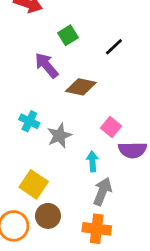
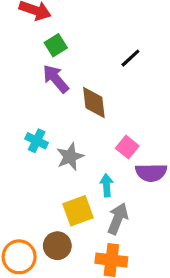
green square: (68, 35) -> (56, 45), moved
brown diamond: (81, 87) -> (94, 103), turned 72
yellow square: (34, 184) -> (78, 211), moved, turned 36

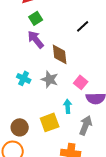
gray star: (70, 157) -> (50, 79), moved, turned -30
gray arrow: (118, 219) -> (86, 125), moved
brown circle: (57, 246) -> (20, 127), moved

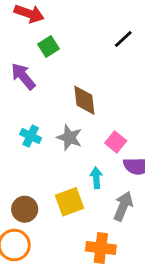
black line: (83, 26) -> (123, 39), moved
purple arrow: (36, 39) -> (23, 76), moved

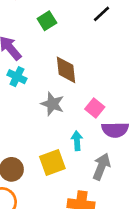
green square: (49, 46) -> (47, 21), moved
cyan cross: (31, 136) -> (17, 77), moved

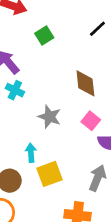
brown diamond: (66, 70) -> (85, 83), moved
cyan arrow: (77, 141) -> (31, 153), moved

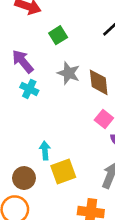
gray star: (50, 117) -> (69, 73), moved

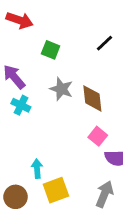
green square: (58, 35) -> (51, 50), turned -36

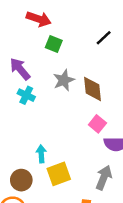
red arrow: (20, 20) -> (39, 19), moved
gray star: (61, 89) -> (64, 80), turned 30

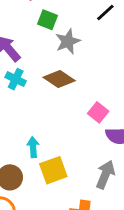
gray star: (64, 80) -> (68, 41), moved
brown diamond: (92, 89) -> (59, 79), moved, turned -50

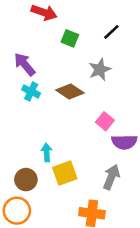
green square: (48, 20) -> (70, 38), moved
gray star: (68, 41) -> (100, 69), moved

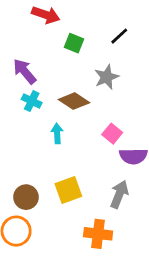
cyan arrow: (47, 152) -> (57, 134), moved

